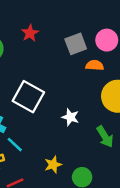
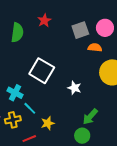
green arrow: (105, 137) -> (90, 117), moved, turned 72
yellow star: (53, 165) -> (48, 123), moved

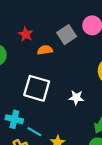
orange semicircle: (95, 48) -> (45, 50), moved

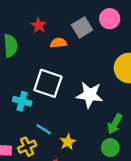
white star: (76, 98) -> (90, 95), size x1.6
cyan cross: (14, 119) -> (22, 101), moved

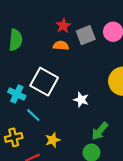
red star: (39, 25) -> (63, 26), moved
white star: (90, 95) -> (81, 100), size x0.6
cyan line: (44, 129) -> (33, 115), moved

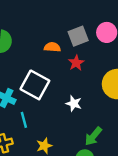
red star: (63, 26) -> (76, 63), moved
cyan line: (33, 115) -> (24, 120), turned 32

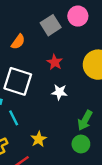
orange semicircle: (52, 47) -> (18, 42), moved, turned 133
red star: (76, 63) -> (55, 62), moved

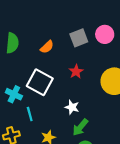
white star: (59, 92) -> (72, 107), moved
green arrow: (85, 120) -> (80, 127), moved

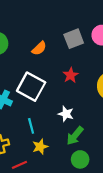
cyan line: (30, 114) -> (31, 126), moved

